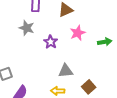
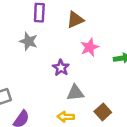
purple star: (51, 42) -> (61, 68), moved

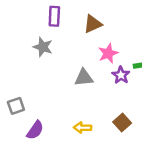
purple star: (61, 68) -> (121, 75), moved
gray triangle: (75, 93) -> (84, 78), moved

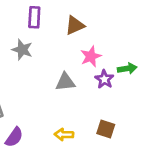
brown square: (122, 123) -> (106, 129), turned -30

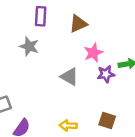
purple star: (104, 79) -> (106, 74), turned 30
gray triangle: (65, 82) -> (69, 77), turned 36

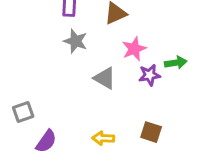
gray star: (29, 46) -> (76, 41), moved

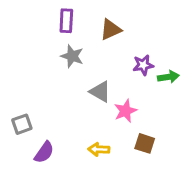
pink star: (134, 49) -> (125, 111), moved
purple star: (150, 75) -> (143, 65), moved

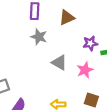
pink star: (125, 111) -> (85, 70), moved

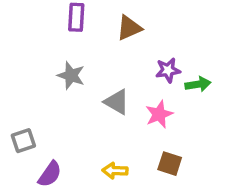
gray star: (39, 37) -> (71, 75), moved

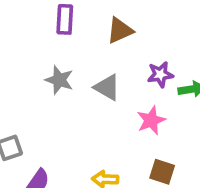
gray triangle: (117, 102) -> (107, 87), moved

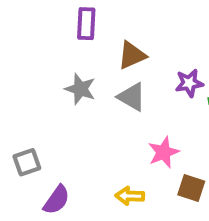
brown triangle: (120, 30) -> (132, 55), moved
pink star: (151, 120) -> (163, 152), moved

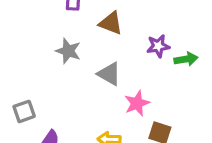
brown triangle: (132, 55) -> (111, 23), turned 45
gray triangle: (132, 97) -> (109, 74), moved

